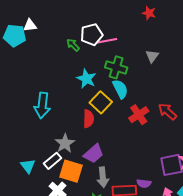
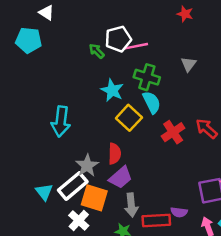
white triangle: (30, 25) -> (46, 13), moved, turned 40
red semicircle: (88, 119) -> (115, 154), moved
white rectangle: (53, 161) -> (73, 186), size x1.4

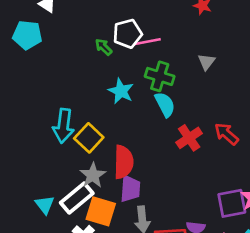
yellow square: (129, 118) -> (89, 138), moved
red semicircle: (115, 154) -> (124, 162), size x1.4
purple trapezoid: (121, 178) -> (130, 189), turned -45

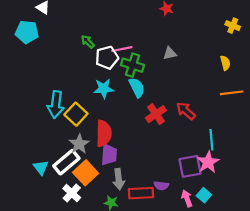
white pentagon: (128, 34) -> (107, 58), moved
pink line: (148, 42) -> (122, 49), moved
gray triangle: (206, 62) -> (170, 53), turned 40
cyan star: (121, 91) -> (104, 89), moved, turned -30
orange square: (101, 211) -> (86, 173), turned 30

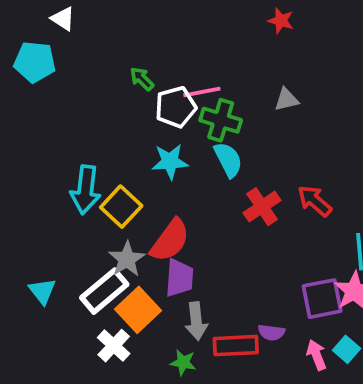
red semicircle: (104, 133) -> (170, 240), turned 35
cyan triangle: (41, 167) -> (42, 291), moved

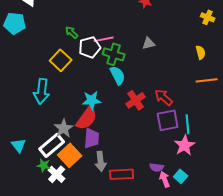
cyan star: (170, 161) -> (92, 100), moved
yellow square: (121, 207) -> (61, 60), moved
purple square: (322, 299) -> (168, 120), moved
purple semicircle: (271, 332) -> (157, 167), moved
green star: (183, 362) -> (44, 165), moved

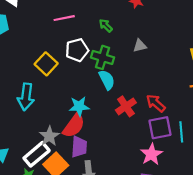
green arrow: (72, 32) -> (106, 26), moved
pink line: (104, 39) -> (64, 18), moved
pink star: (185, 145) -> (151, 154), moved

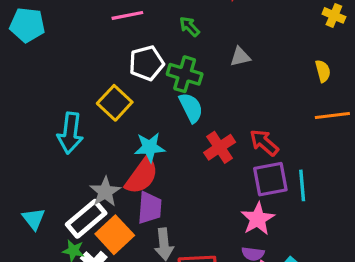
yellow square: (46, 64) -> (115, 103), moved

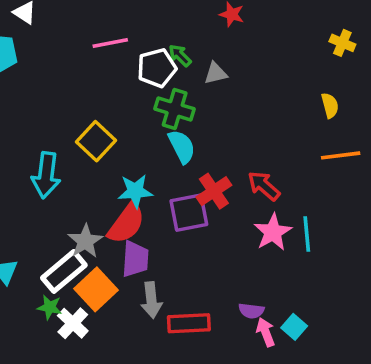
gray triangle: (240, 57) -> (216, 73), moved
white pentagon: (146, 63) -> (157, 68), moved
purple square: (270, 179) -> (189, 213), moved
pink star: (258, 219) -> (273, 232), moved

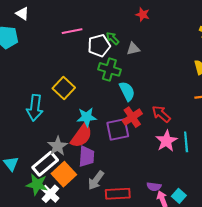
cyan semicircle: (182, 146) -> (127, 91), moved
gray arrow: (151, 300) -> (96, 180), turned 42
green star: (50, 307) -> (37, 184), size x1.5

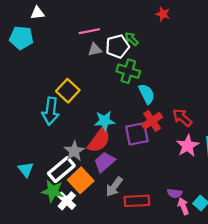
white triangle: (22, 13) -> (38, 13), turned -40
gray triangle: (133, 49) -> (95, 50), moved
yellow square: (64, 88) -> (68, 91), moved
purple trapezoid: (87, 156) -> (104, 162), turned -135

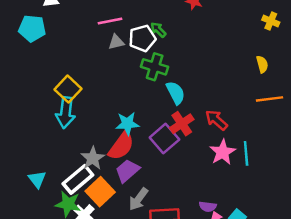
yellow square: (68, 91) -> (68, 89), moved
purple square: (137, 134) -> (164, 138), turned -30

